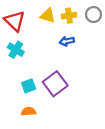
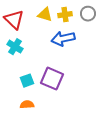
blue arrow: (67, 41) -> (63, 39), size x1.6
purple square: (55, 84) -> (52, 79), turned -30

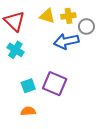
gray circle: (88, 14) -> (86, 26), moved

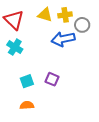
purple square: (55, 84) -> (52, 79), size x0.6

